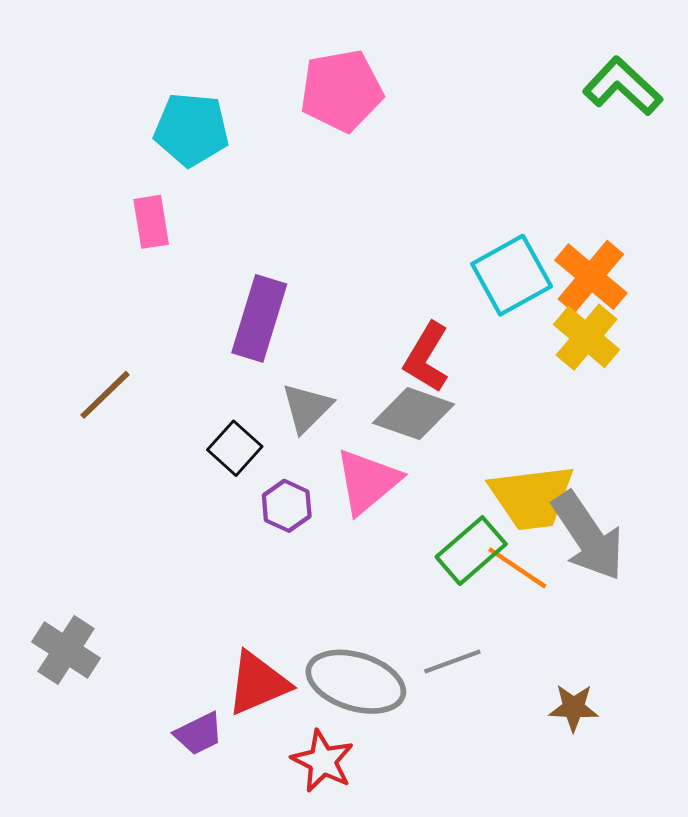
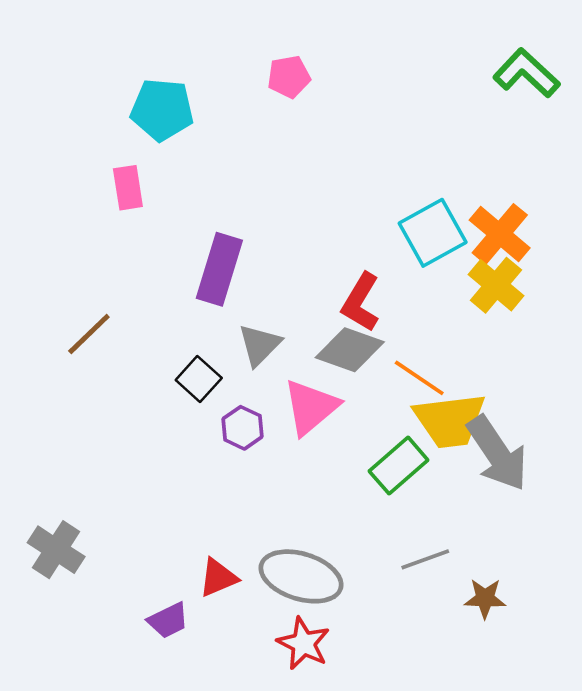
pink pentagon: (341, 91) -> (289, 77), size x0.6
orange line: (517, 568) -> (419, 378), moved
gray line: (452, 662) -> (425, 559), moved
red triangle: (258, 683) -> (218, 578), size x0.7
red star: (323, 761) -> (303, 643), moved

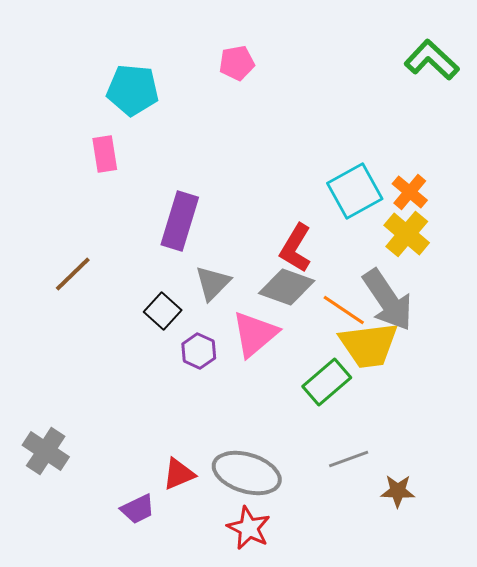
orange cross: (500, 234) -> (410, 192), size x0.7
gray arrow: (497, 453) -> (388, 300), moved

